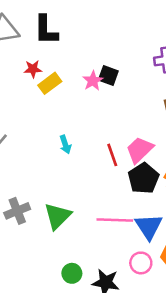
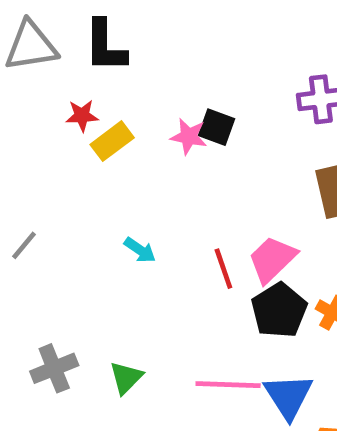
pink star: (93, 81) -> (189, 136), turned -30
cyan arrow: (65, 145) -> (140, 250), turned -36
green triangle: (58, 216) -> (126, 378), size x0.7

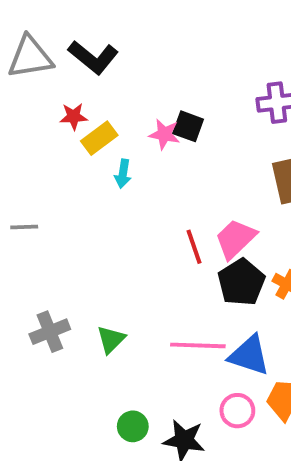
black L-shape: (105, 46) -> (93, 57), turned -51
gray line: (24, 245) -> (24, 227), turned 48
cyan arrow: (140, 250) -> (123, 174), moved, turned 64
blue triangle: (288, 396) -> (249, 355), turned -39

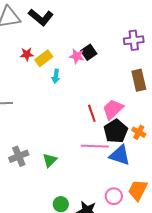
red star: (74, 116) -> (27, 54), moved
black square: (188, 126) -> (89, 52), turned 35
pink line: (198, 345) -> (95, 146), moved
blue triangle: (249, 355) -> (120, 155), moved

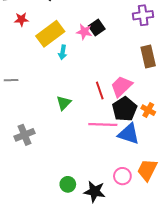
red star: (27, 54) -> (21, 19), moved
yellow rectangle: (44, 58) -> (50, 34), size x1.5
green triangle: (50, 160) -> (64, 103), moved

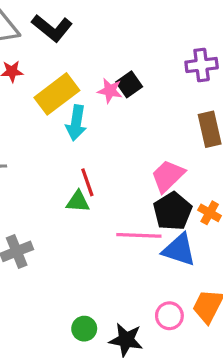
cyan arrow: (63, 52) -> (76, 123), size x1.5
red line: (100, 90) -> (87, 182), moved
green triangle: (64, 103) -> (78, 202), turned 49

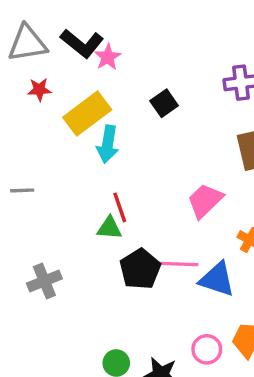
pink star: (110, 91) -> (108, 57), moved, turned 30
black pentagon: (173, 211) -> (140, 269), moved

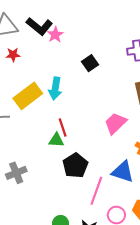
yellow rectangle: (87, 113) -> (28, 96), moved
pink line: (174, 264) -> (96, 191), moved, turned -72

